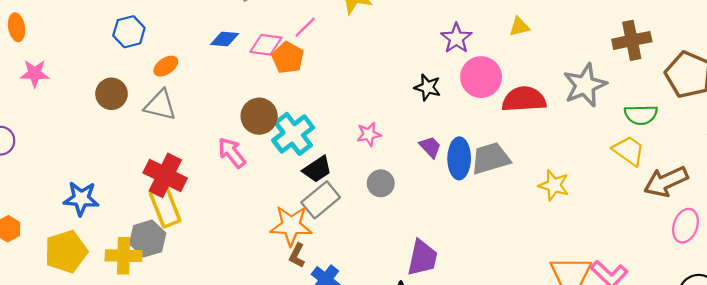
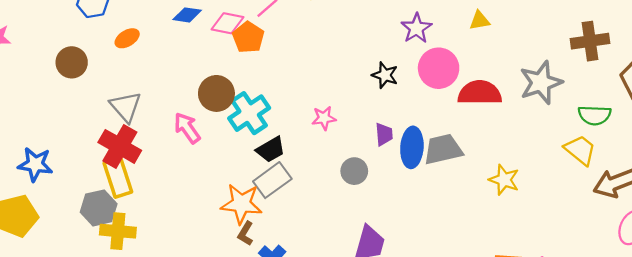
gray triangle: (160, 105) -> (126, 107), moved, turned 32
purple trapezoid: (430, 147) -> (384, 134), turned 35
gray circle: (381, 183) -> (354, 171), moved
yellow cross: (124, 256) -> (118, 231), moved

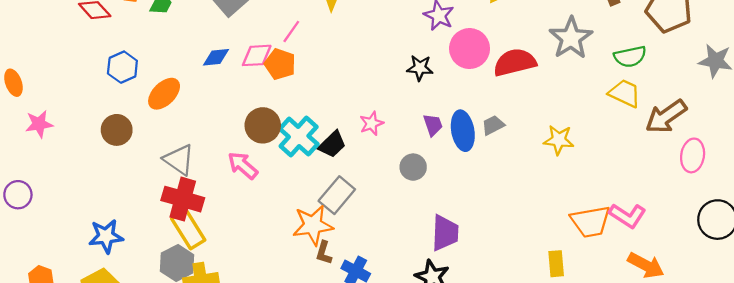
orange ellipse: (127, 38) -> (164, 94), size x1.4
gray trapezoid: (443, 149) -> (493, 125), size x0.6
black trapezoid: (271, 150) -> (332, 144), moved

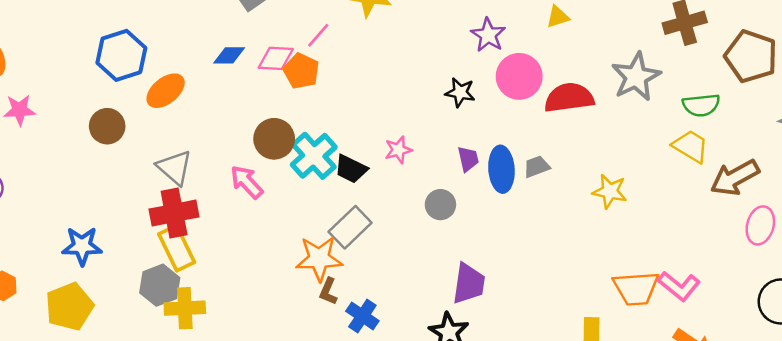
blue hexagon: (122, 67) -> (121, 55), size x1.4
black trapezoid: (332, 144) -> (351, 169), turned 64
red cross: (183, 199) -> (174, 213), turned -33

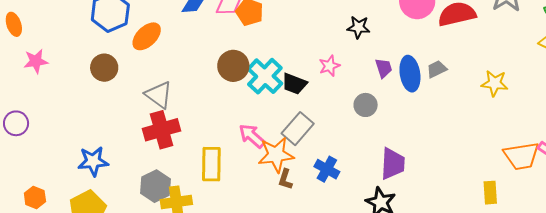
black star: (460, 92) -> (358, 27), moved
pink arrow: (247, 182) -> (252, 136), moved
yellow rectangle: (177, 248) -> (211, 164), moved, turned 32
blue cross: (362, 316) -> (327, 169), moved

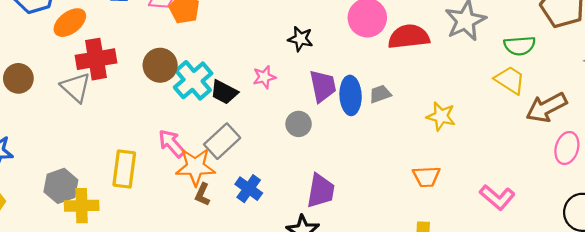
brown circle: (104, 68) -> (18, 78), moved
purple trapezoid: (384, 68) -> (323, 86), size x1.5
red cross: (162, 130) -> (96, 59), moved
orange trapezoid: (521, 156) -> (426, 177), moved, size x0.7

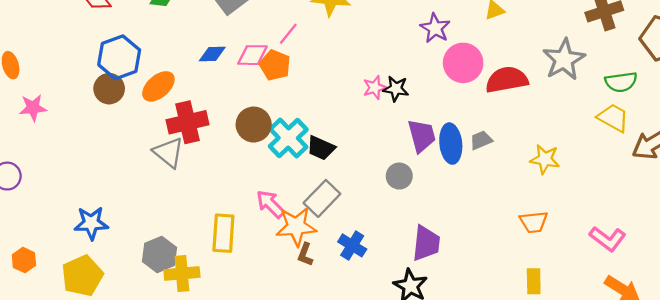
pink star: (264, 77) -> (375, 88), moved
brown circle: (18, 78) -> (109, 89), moved

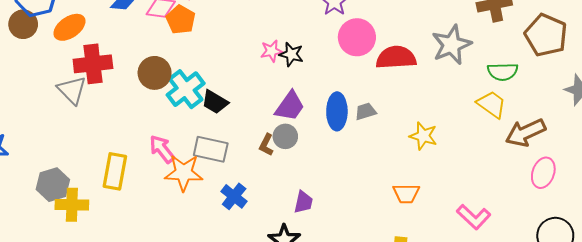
purple trapezoid: (422, 136) -> (290, 106), moved, turned 44
gray rectangle: (322, 198) -> (211, 149), turned 52
purple trapezoid: (426, 243) -> (303, 202), size x0.7
brown L-shape: (305, 254) -> (266, 145), moved

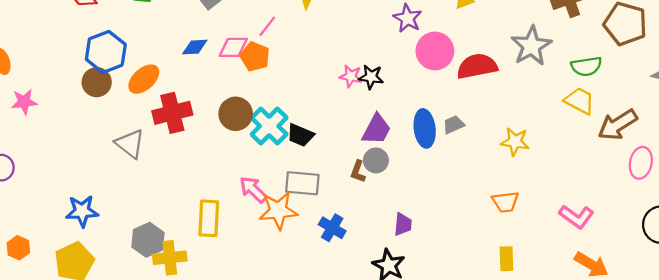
pink star: (272, 51) -> (351, 76), turned 30
gray triangle: (72, 90) -> (130, 144), moved

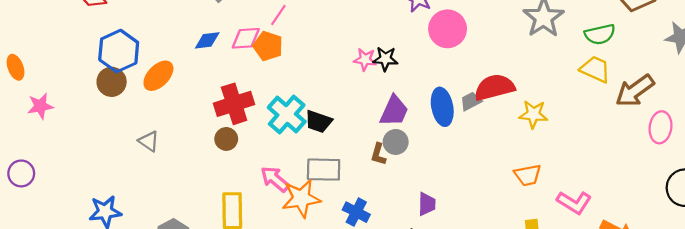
red semicircle: (477, 66) -> (494, 87), moved
red cross: (172, 113) -> (234, 104), moved
brown circle: (236, 114) -> (226, 139), moved, size x0.7
gray triangle: (130, 144) -> (149, 141), size x0.7
pink L-shape: (576, 217) -> (574, 202), moved

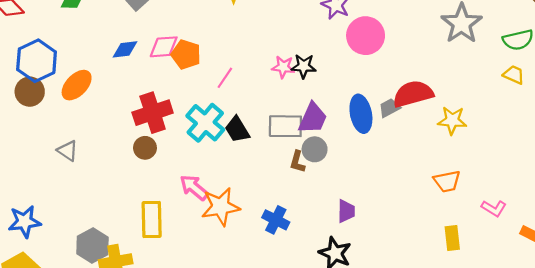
pink line: (278, 15) -> (225, 78), moved
yellow trapezoid: (595, 69) -> (514, 75), size x0.7
black trapezoid: (318, 122) -> (237, 130), turned 40
gray rectangle: (324, 170) -> (285, 126), moved
pink L-shape: (574, 202) -> (494, 208), size x0.7

